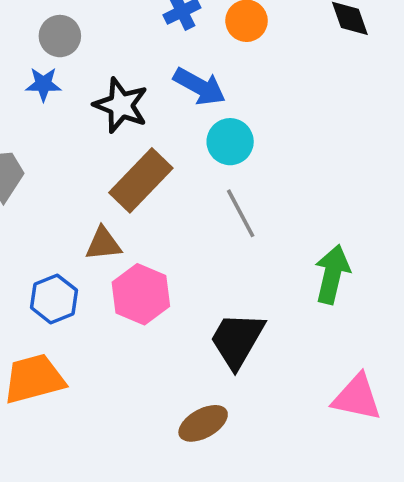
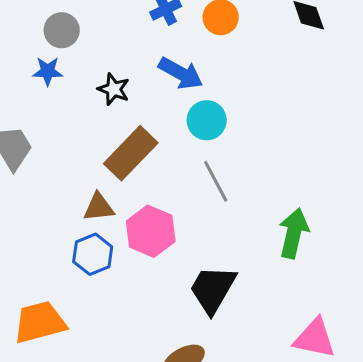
black star: (121, 105) -> (114, 89), size x0.7
pink hexagon: (141, 294) -> (151, 231), moved
blue hexagon: (54, 299) -> (93, 254), moved

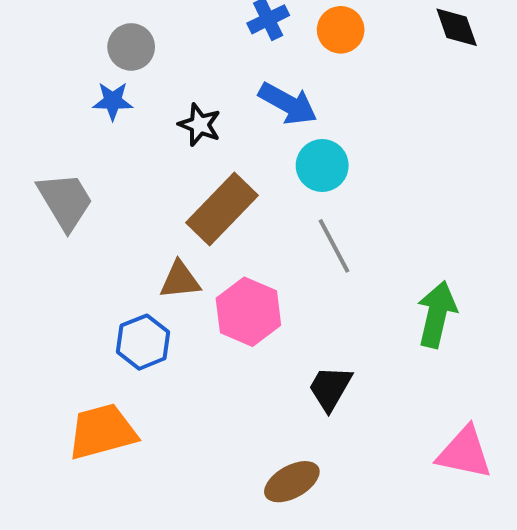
blue hexagon: (93, 254) -> (143, 342), moved
black trapezoid: (213, 289) -> (330, 388), size x0.7

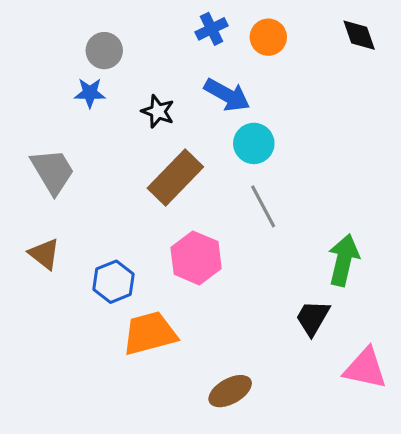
brown triangle: (180, 280) -> (44, 254), moved, turned 44
black trapezoid: (330, 388) -> (313, 318), moved
orange trapezoid: (102, 432) -> (150, 333), moved

